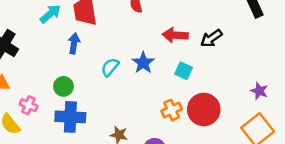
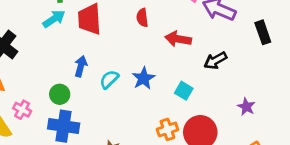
red arrow: (175, 35) -> (178, 39), moved
blue arrow: (74, 43) -> (81, 66), moved
purple star: (259, 91) -> (246, 107), moved

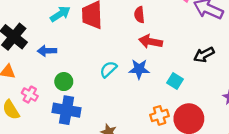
red arrow: (178, 39) -> (151, 42), moved
blue arrow: (81, 66) -> (47, 51), moved, turned -108
blue star: (143, 78) -> (139, 69), turned 30

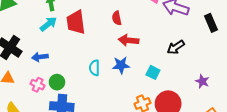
cyan semicircle: (108, 69) -> (94, 68), turned -42
pink cross: (30, 95) -> (38, 85), moved

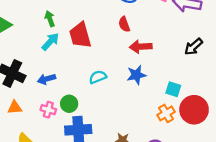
cyan semicircle: (94, 68) -> (98, 77), moved, turned 77
cyan square: (153, 72) -> (173, 89), moved

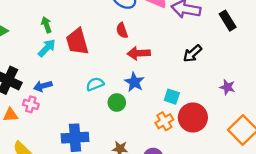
blue star: (136, 75) -> (134, 82), turned -30
green circle: (69, 104) -> (117, 103), moved
pink cross: (48, 110) -> (31, 104), moved

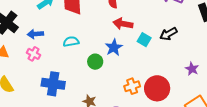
cyan semicircle: (95, 84) -> (71, 42), moved
cyan square: (172, 97) -> (144, 40), moved
pink cross: (31, 104) -> (33, 54), moved

